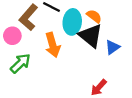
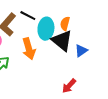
orange semicircle: (94, 16) -> (65, 24), turned -112

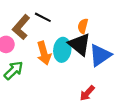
cyan ellipse: (46, 29) -> (62, 50), moved
blue triangle: (81, 51) -> (100, 55), size x1.6

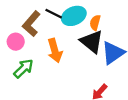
cyan ellipse: (62, 50) -> (74, 16), moved, turned 60

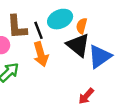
black line: (54, 14) -> (38, 30), moved, turned 42
brown L-shape: (31, 24) -> (17, 27), turned -45

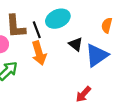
orange semicircle: (82, 26) -> (107, 25), moved
black triangle: (78, 45) -> (76, 44), size x0.6

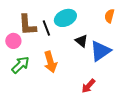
orange semicircle: (107, 25) -> (109, 16), moved
orange arrow: (39, 53) -> (50, 62), moved

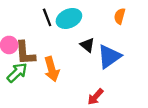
brown L-shape: (27, 25) -> (25, 53), moved
black line: (46, 28) -> (47, 17), moved

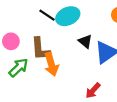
black line: (47, 17) -> (47, 15), turned -35
brown L-shape: (25, 53) -> (40, 49), moved

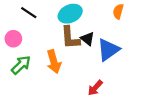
black line: (47, 15) -> (29, 13), moved
brown L-shape: (40, 49) -> (70, 38), moved

